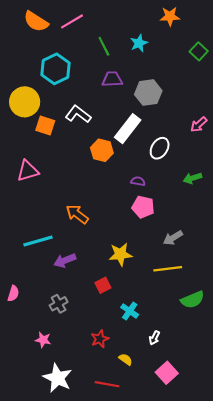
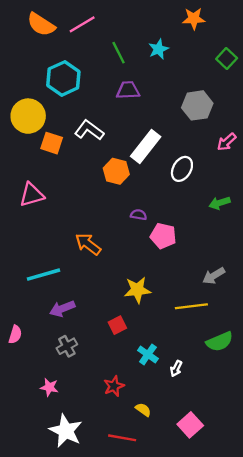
gray hexagon: (148, 93) -> (197, 105), moved
purple semicircle: (138, 181) -> (139, 215), moved
gray arrow: (173, 238) -> (214, 276), moved
purple arrow: (65, 261) -> (62, 309), moved
white arrow: (154, 338) -> (176, 369), moved

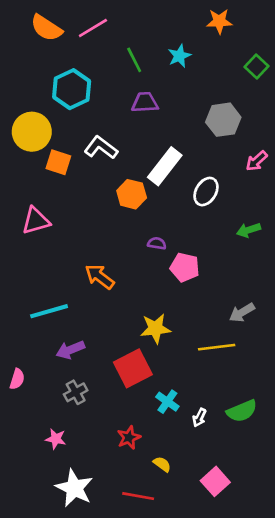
red square: (117, 325) -> (133, 368), size x1.8
green semicircle: (220, 342) -> (242, 411), moved

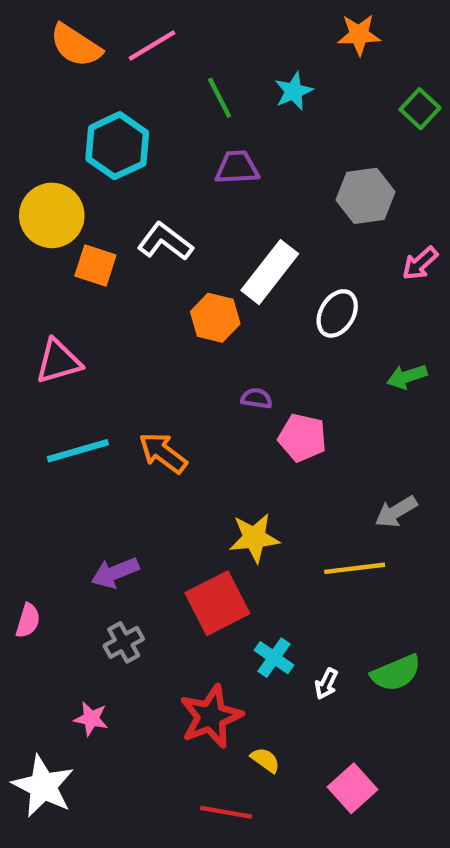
cyan line: (49, 311) -> (78, 451), moved
red star: (129, 438) -> (211, 716), size x1.6
white star: (74, 488) -> (43, 786), moved

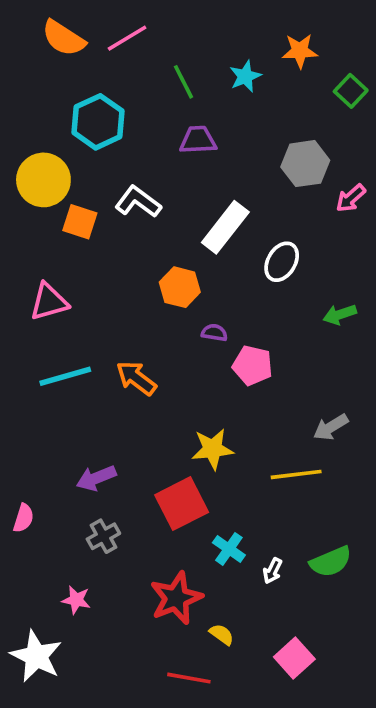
orange star: (359, 35) -> (300, 51), moved
pink arrow: (420, 263) -> (351, 198), moved
orange hexagon: (215, 318) -> (180, 287), moved

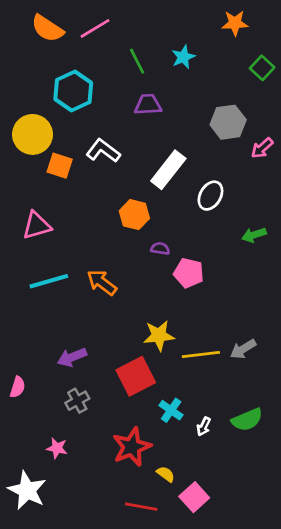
orange star: (300, 51) -> (235, 23), moved
gray arrow: (331, 427) -> (243, 349), moved
yellow line: (296, 474) -> (201, 354), moved
pink square: (294, 658) -> (194, 497), moved

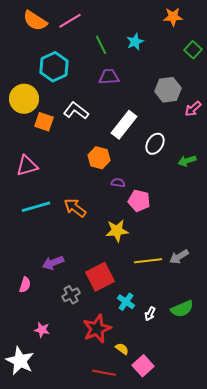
green arrow: (254, 235) -> (187, 161), moved
yellow star: (159, 335) -> (117, 231), moved
pink semicircle: (18, 387) -> (25, 285), moved
gray cross: (77, 401) -> (71, 295), moved

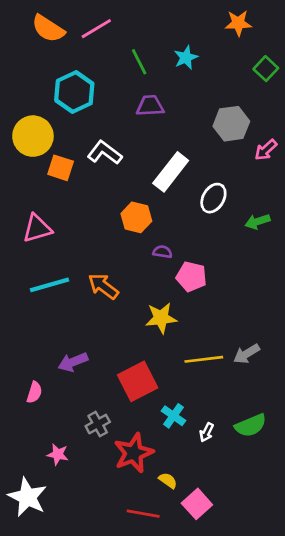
gray cross: (71, 295) -> (98, 424), moved

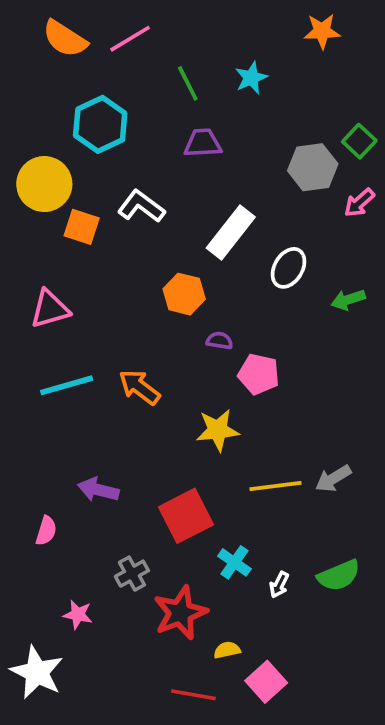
green square: (266, 69) -> (359, 141), moved
purple arrow: (73, 362) -> (98, 490), turned 36
yellow semicircle: (168, 481) -> (227, 650), turned -48

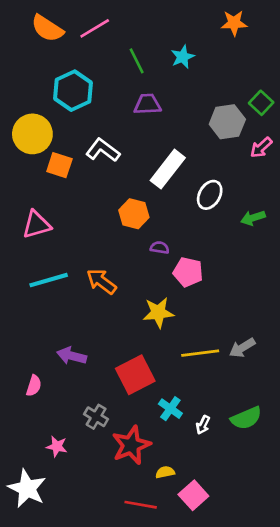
gray cross: (132, 574) -> (96, 417), turned -30

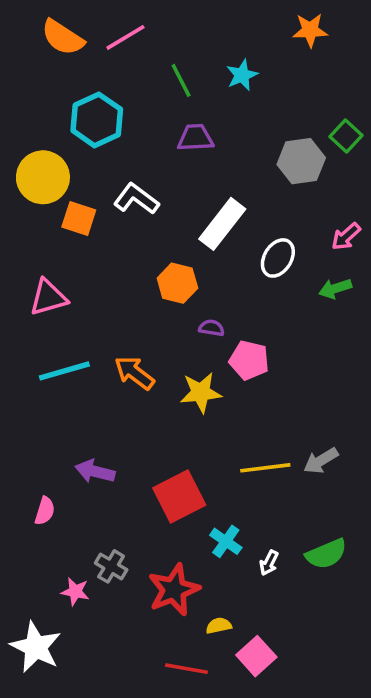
pink arrow: (261, 147) -> (346, 236), moved
yellow star: (158, 313) -> (201, 392), moved
gray cross: (96, 417) -> (111, 566), moved

